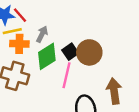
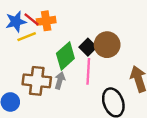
gray arrow: (42, 34) -> (60, 81), moved
orange cross: (19, 44) -> (46, 21), moved

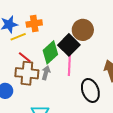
red line: (31, 19) -> (25, 57), moved
brown circle: (107, 45) -> (83, 30), moved
black square: (88, 47) -> (69, 45), size x1.5

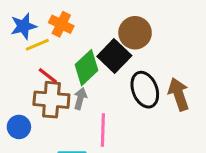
orange cross: (34, 23) -> (61, 24), turned 35
pink line: (69, 65) -> (103, 130), moved
black ellipse: (90, 90) -> (145, 90), moved

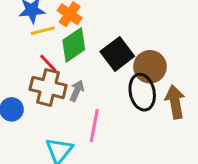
brown circle: (135, 33) -> (150, 67), moved
green diamond: (87, 68) -> (74, 45), moved

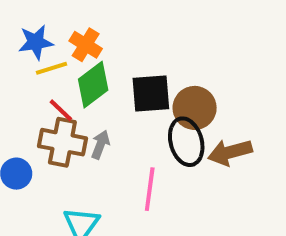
black square: (117, 54) -> (151, 93), turned 36
brown arrow: (175, 102) -> (230, 152), turned -92
pink line: (94, 126) -> (150, 189), moved

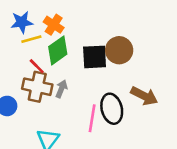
brown circle: (195, 108) -> (119, 50), moved
black ellipse: (186, 142) -> (112, 109), moved
brown arrow: (230, 152) -> (144, 96), turned -140

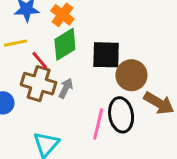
yellow line: (31, 39) -> (15, 43), moved
brown circle: (119, 50) -> (131, 75), moved

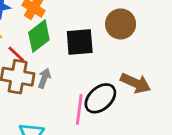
brown circle: (131, 75) -> (121, 24), moved
black ellipse: (121, 115) -> (100, 98), turned 64

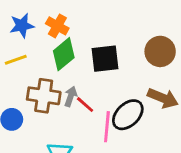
brown circle: (121, 24) -> (160, 51), moved
red line: (16, 54) -> (85, 105), moved

